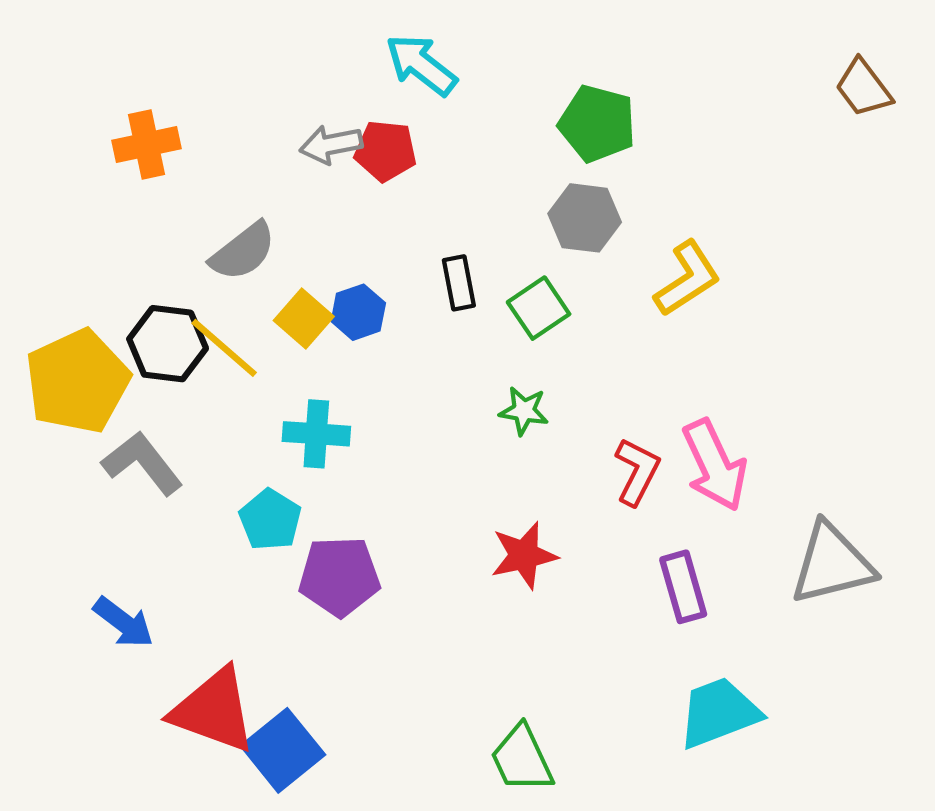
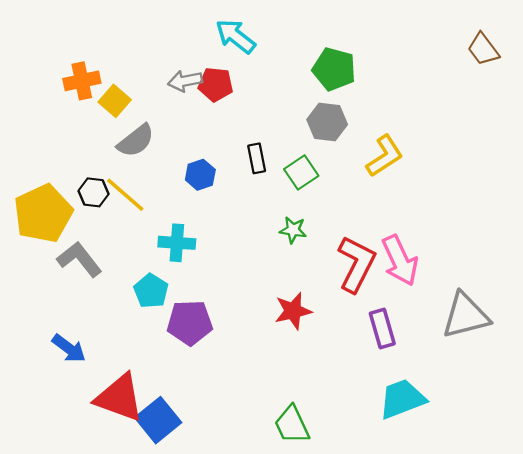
yellow square: (304, 319) -> (115, 101), moved
black hexagon: (168, 344) -> (94, 192), size x0.7
red L-shape: (637, 472) -> (356, 264), size x1.5

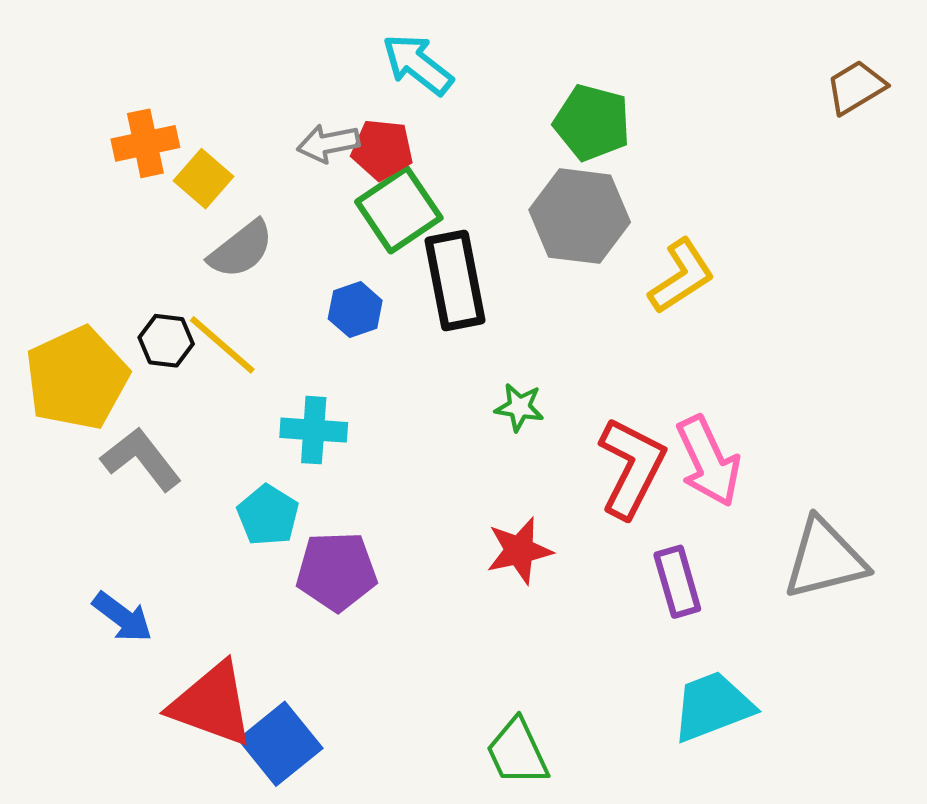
brown trapezoid: (483, 49) -> (856, 87), turned 96
gray hexagon: (327, 122) -> (580, 216), size x1.4
black rectangle: (257, 158) -> (455, 280), size x1.8
green square: (301, 172) -> (399, 210), moved, size x1.4

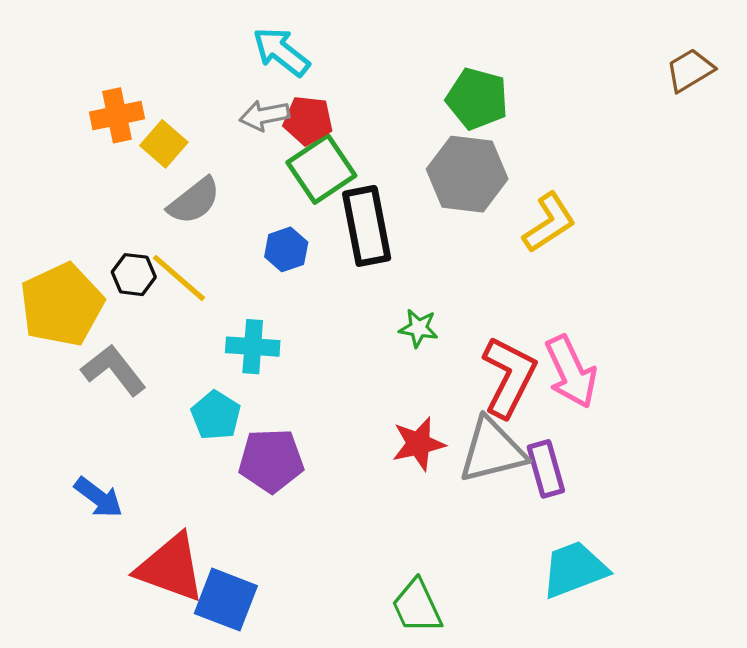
cyan arrow: (418, 64) -> (281, 52), moved
gray triangle: (825, 559) -> (492, 450), moved
blue square: (280, 744) -> (226, 600), turned -30

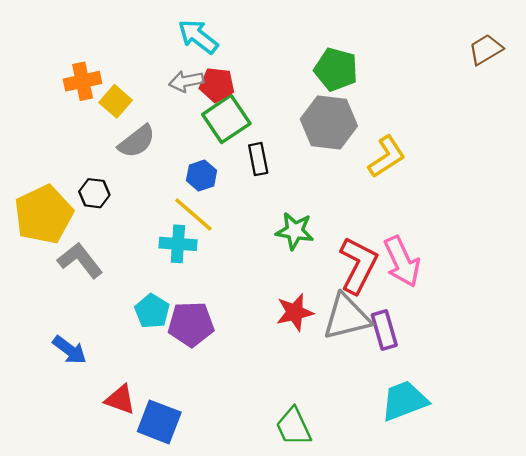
black rectangle: (367, 226) -> (258, 159), size x0.6
yellow line: (179, 278) -> (193, 214), moved
green star: (419, 328) -> (295, 231), size x1.4
cyan pentagon: (216, 415) -> (152, 311), moved
red triangle: (171, 568) -> (120, 400), size x0.6

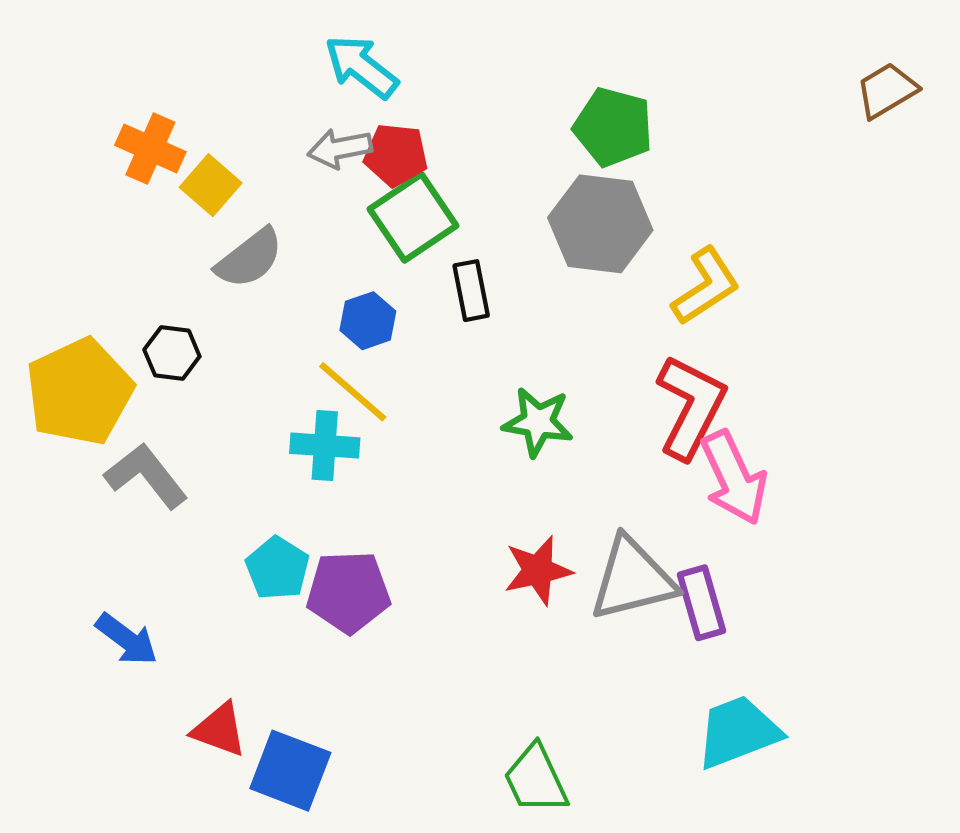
orange cross: (83, 81) -> (150, 149), turned 36
red L-shape: (358, 265) -> (691, 407), moved

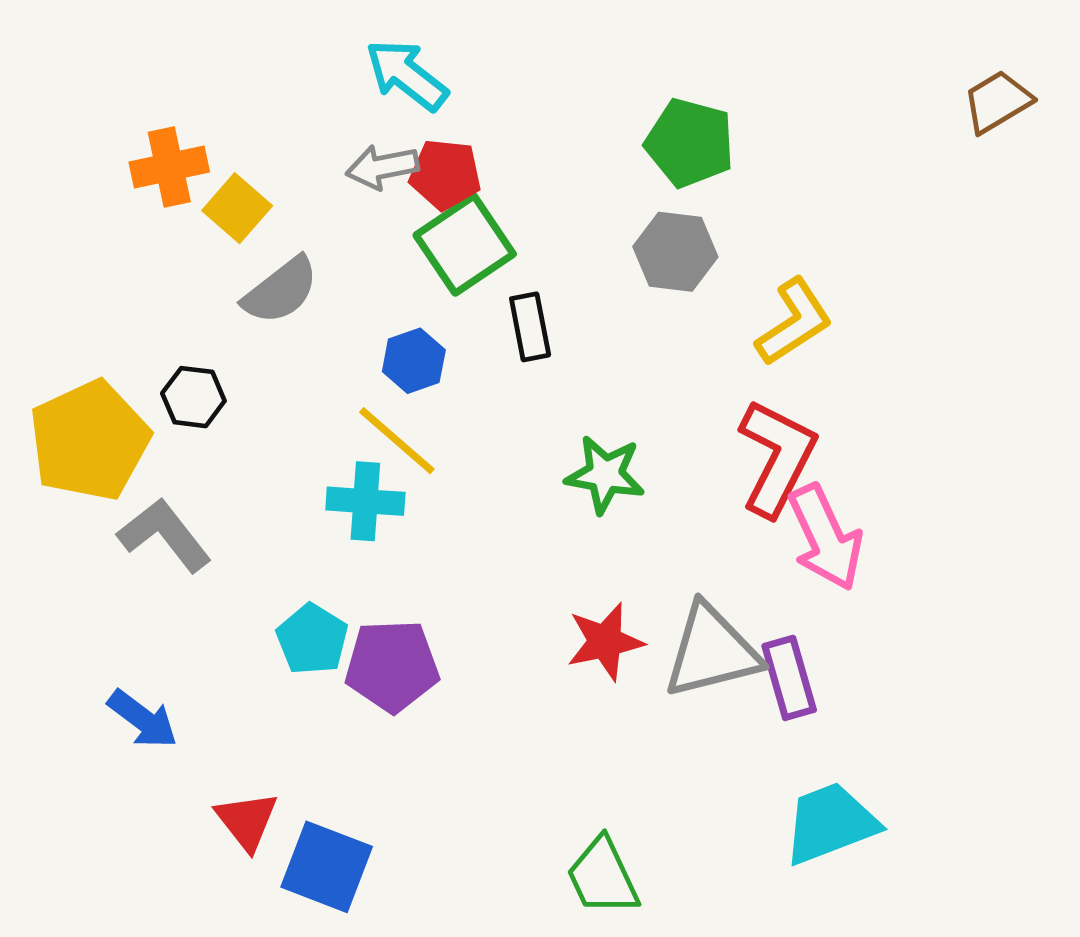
orange cross: (150, 149) -> (169, 167), turned -36
gray hexagon: (600, 224) -> (675, 252), size x0.7
red triangle: (219, 730) -> (247, 821), turned 32

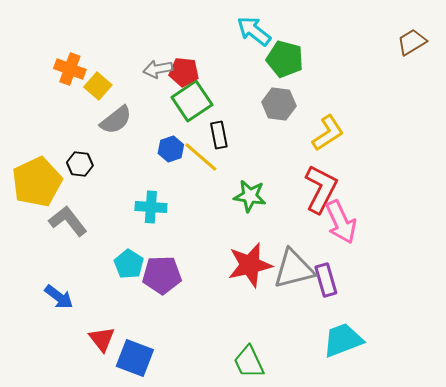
cyan arrow: (407, 75) -> (254, 31), moved
orange cross: (169, 167) -> (70, 69), turned 32
yellow line: (397, 441) -> (201, 157), moved
red star: (605, 642) -> (250, 265), size x1.4

